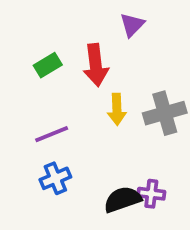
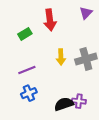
purple triangle: (132, 25) -> (86, 13), moved
red arrow: (96, 65) -> (50, 20), moved

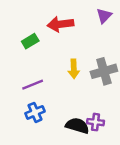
red arrow: (50, 20) -> (60, 24), turned 90
black semicircle: (64, 104) -> (77, 126), turned 36

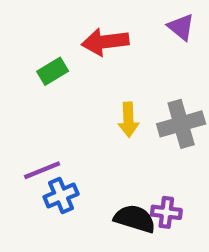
purple triangle: (104, 16) -> (181, 27), turned -35
purple line: (33, 85) -> (42, 170), moved

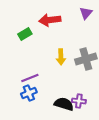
purple triangle: (181, 27) -> (86, 13), turned 32
purple line: (42, 170) -> (30, 78), moved

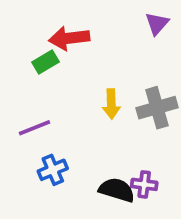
red arrow: (50, 20) -> (69, 38), moved
purple line: (30, 78) -> (34, 128), moved

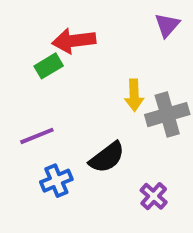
yellow arrow: (111, 104) -> (134, 95), moved
purple cross: (144, 184) -> (154, 196), turned 35
black semicircle: (117, 190) -> (107, 157), moved, turned 126

